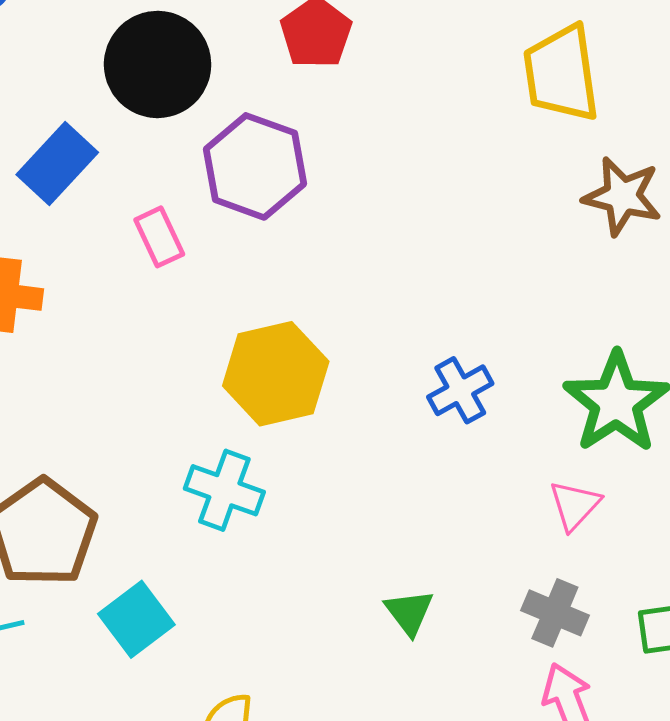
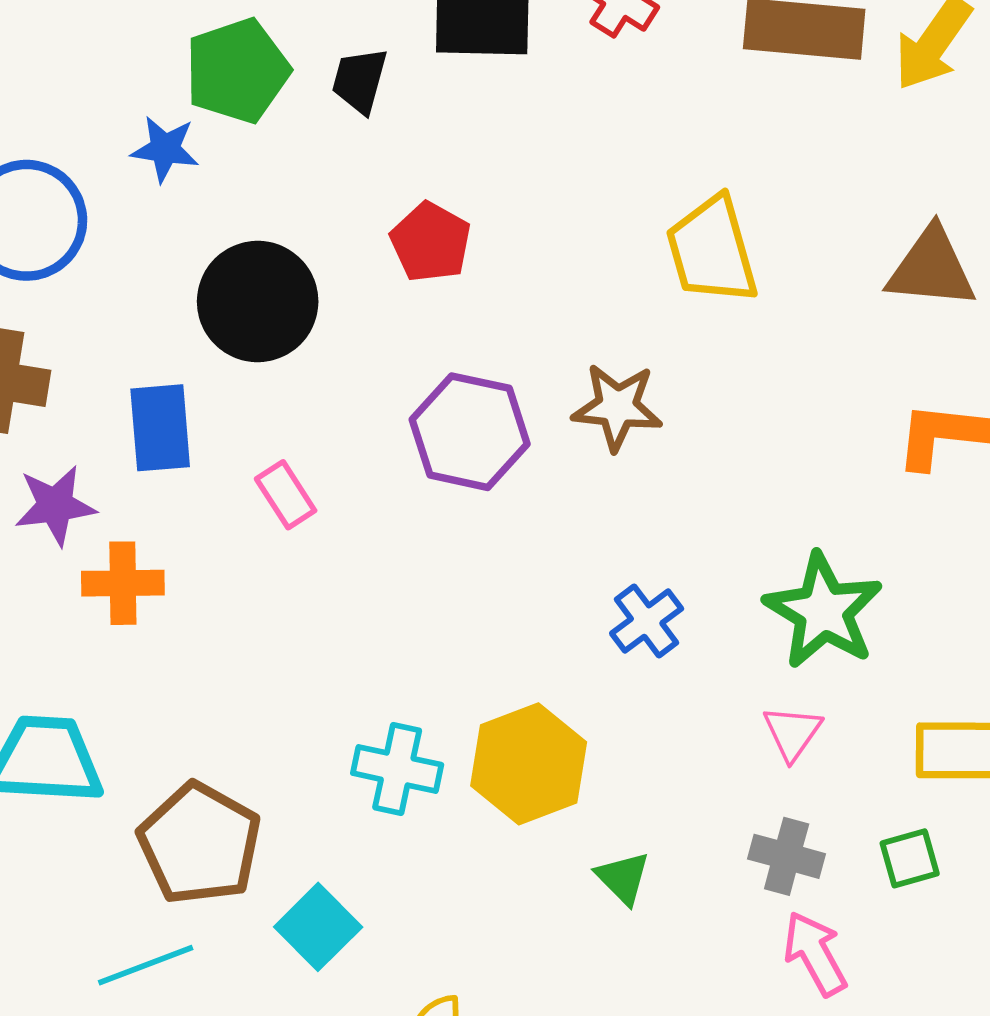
blue rectangle: (57, 164) -> (160, 428), turned -40
purple hexagon: (255, 166) -> (470, 432), moved
brown star: (622, 196) -> (617, 407), moved
yellow hexagon: (276, 374) -> (529, 764), moved

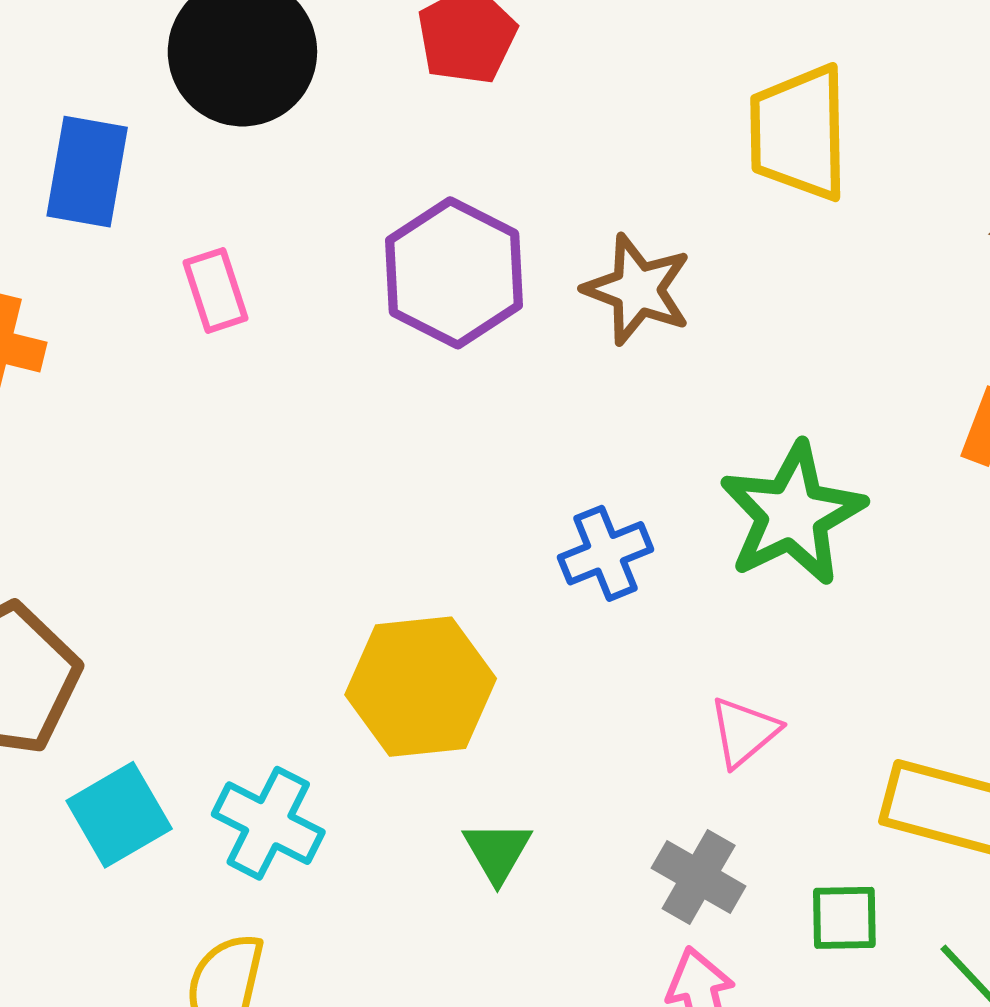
green star: (823, 611) -> (792, 514), moved
cyan cross: (397, 769) -> (268, 823), moved

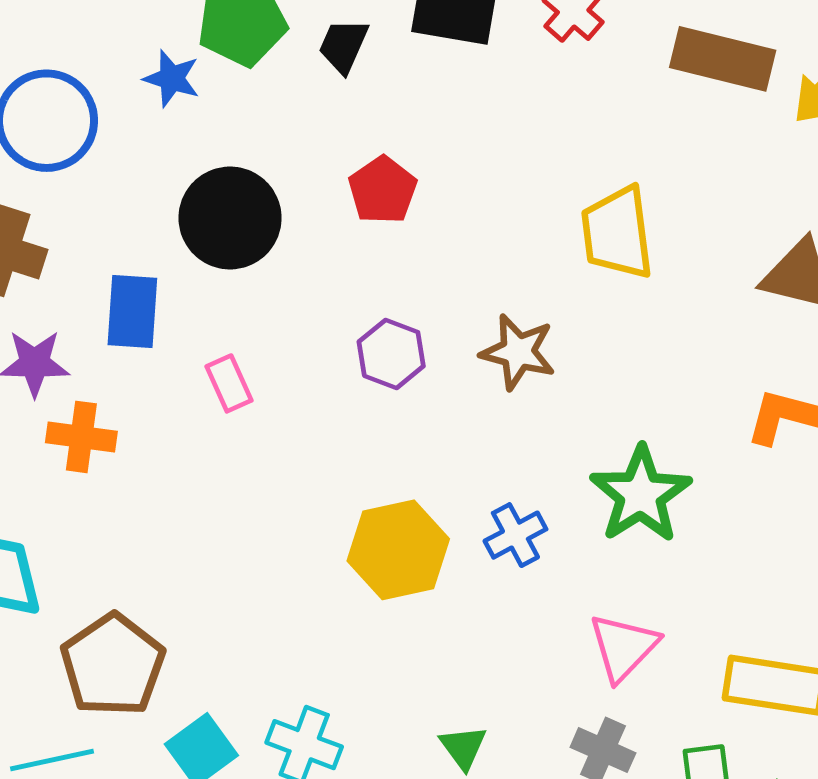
purple hexagon: (454, 273) -> (391, 354), size x0.7
yellow hexagon: (421, 687) -> (398, 550), moved
pink triangle: (744, 732) -> (623, 647), size x1.4

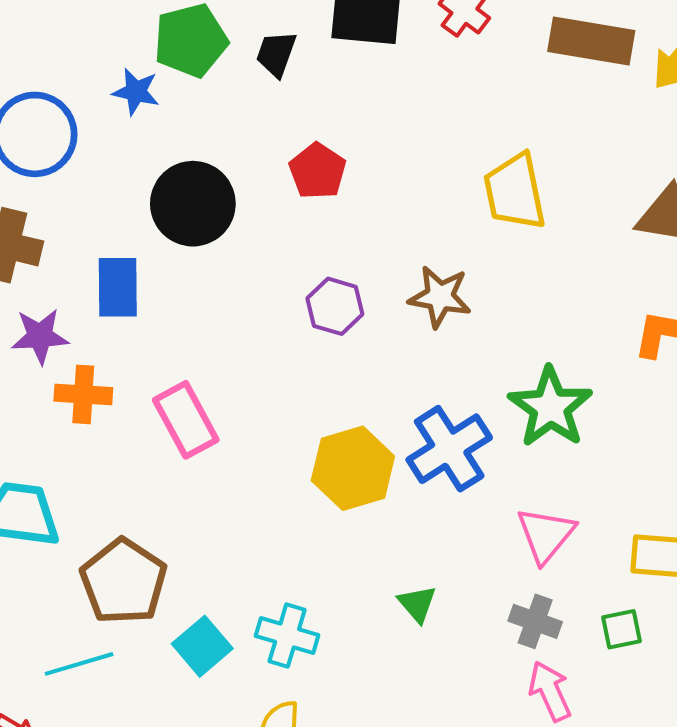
pink rectangle: (229, 383) -> (186, 420), moved, size x1.6
blue cross: (515, 535) -> (449, 449), size x1.6
green triangle: (463, 747) -> (417, 604), moved

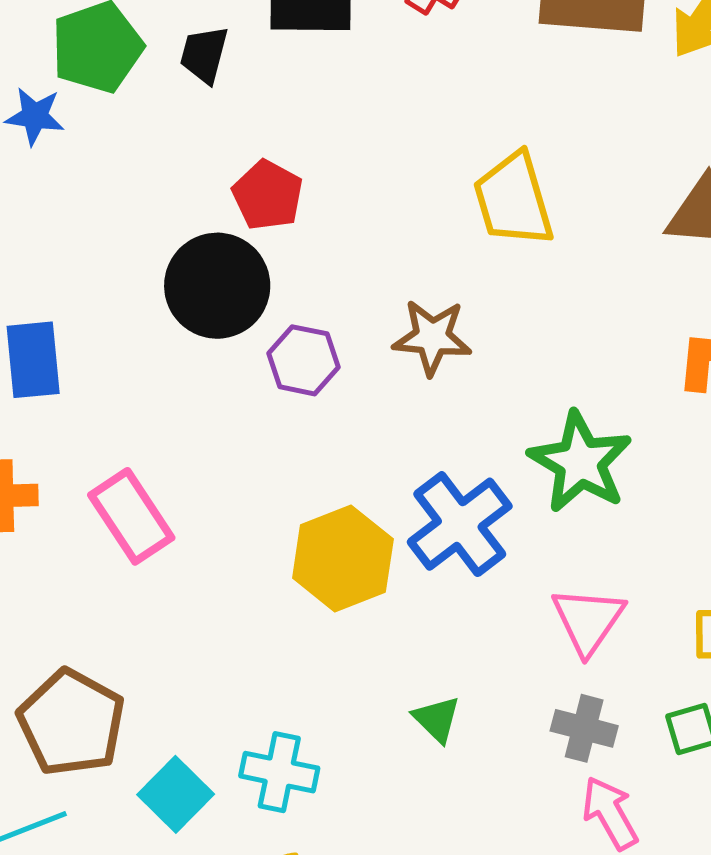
black circle: (193, 204) -> (217, 286), moved

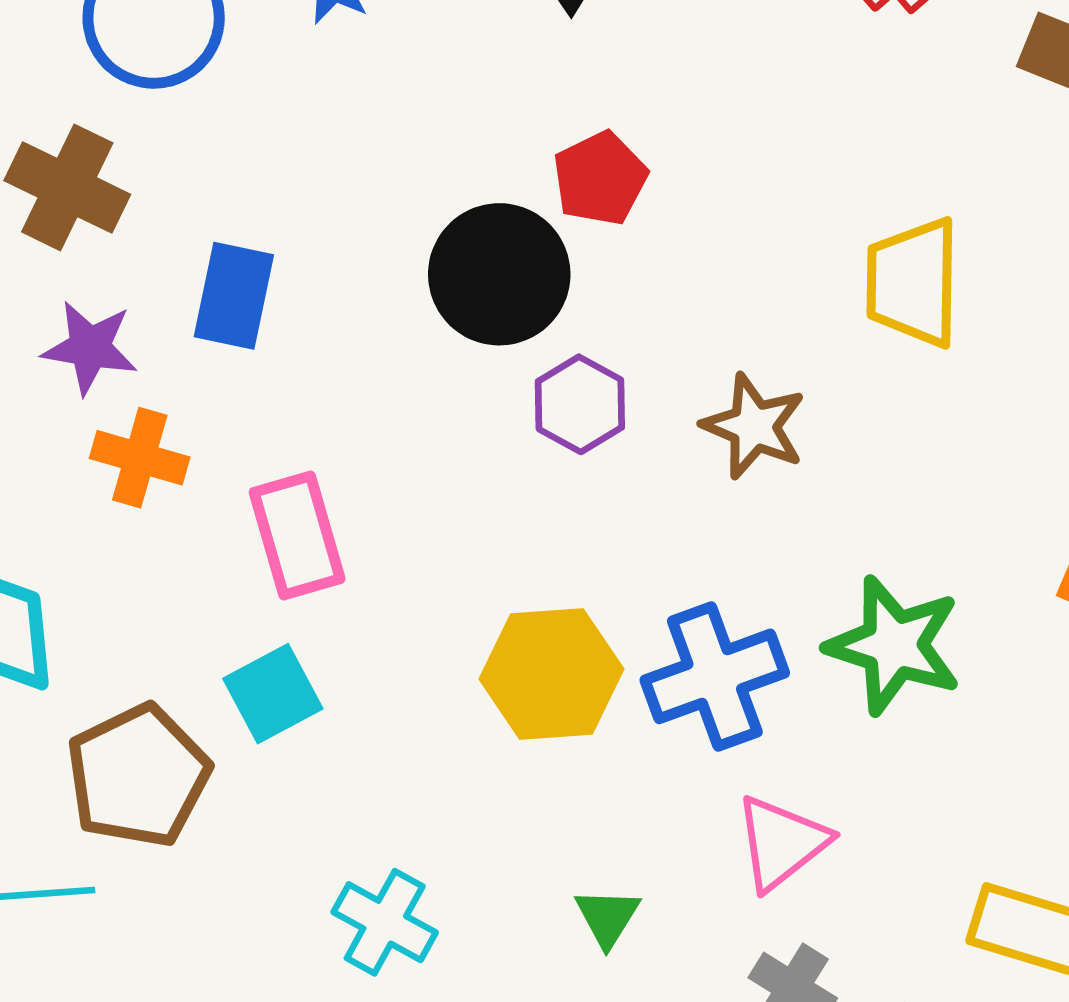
green star: (580, 462) -> (894, 645), turned -30
pink triangle: (588, 620) -> (781, 843), moved
cyan square: (176, 794) -> (273, 694), moved

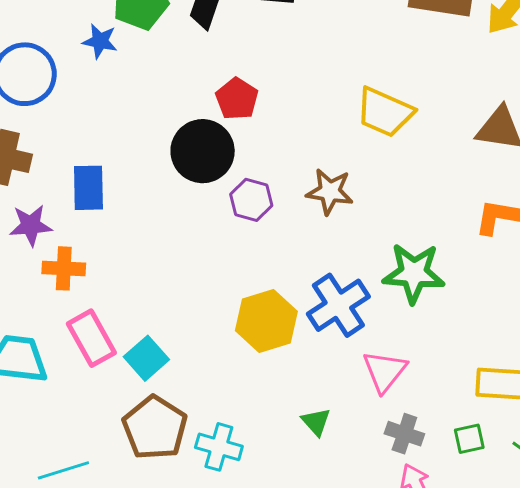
yellow trapezoid: (913, 282) -> (385, 112), turned -54
pink rectangle: (297, 536) -> (91, 338), moved
brown pentagon: (138, 776) -> (155, 428), moved

